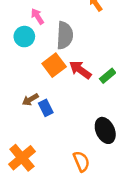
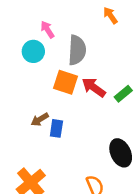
orange square: (54, 65) -> (65, 82), turned -35
blue rectangle: (46, 108) -> (56, 128), turned 35

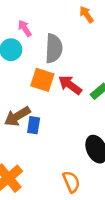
brown arrow: (40, 119) -> (17, 116), size x1.5

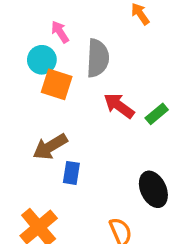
orange square: (42, 80) -> (57, 84), moved
blue rectangle: (34, 125) -> (71, 173), moved

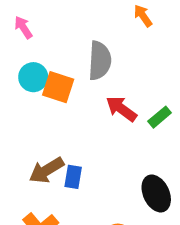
pink arrow: (60, 32) -> (23, 27), moved
cyan circle: (42, 60) -> (33, 77), moved
brown arrow: (50, 147) -> (47, 170), moved

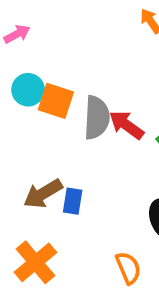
pink arrow: (23, 27) -> (17, 34), turned 95
gray semicircle: (100, 61) -> (97, 118), moved

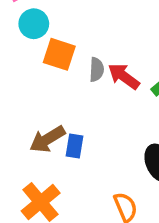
cyan circle: (28, 90) -> (34, 24), moved
gray semicircle: (97, 118) -> (97, 70), size x0.6

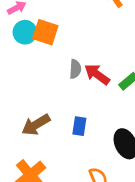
orange square: (59, 54) -> (45, 32), moved
blue rectangle: (75, 146) -> (79, 126), moved

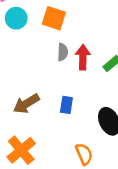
orange square: (45, 32) -> (54, 18), moved
red arrow: (97, 74) -> (83, 57), turned 55

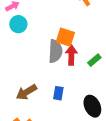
orange square: (54, 18) -> (65, 37), moved
gray semicircle: (63, 52) -> (55, 51), size x1.6

